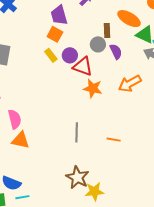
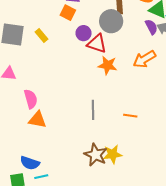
gray circle: (98, 44) -> (111, 21), size x1.5
purple semicircle: (116, 52) -> (151, 27), moved
yellow rectangle: (51, 55) -> (42, 36), moved
yellow star: (94, 191) -> (113, 154), moved

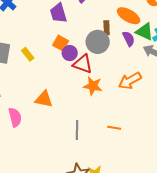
orange square: (68, 13) -> (61, 43), moved
purple semicircle: (151, 27) -> (129, 39), moved
orange line: (130, 116) -> (114, 128), moved
orange triangle: (37, 120) -> (44, 99), moved

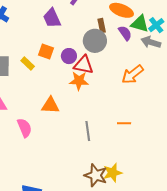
orange square: (61, 43) -> (46, 52), moved
orange star: (93, 86) -> (79, 81), moved

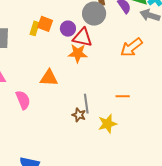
yellow rectangle: (28, 63) -> (35, 28), moved, turned 64
yellow star: (113, 173) -> (107, 124), moved
brown star: (96, 175) -> (79, 115), moved, size x0.6

